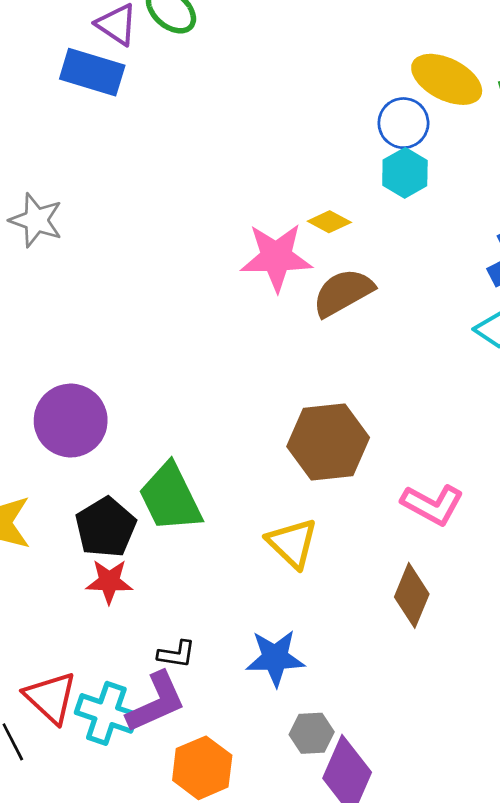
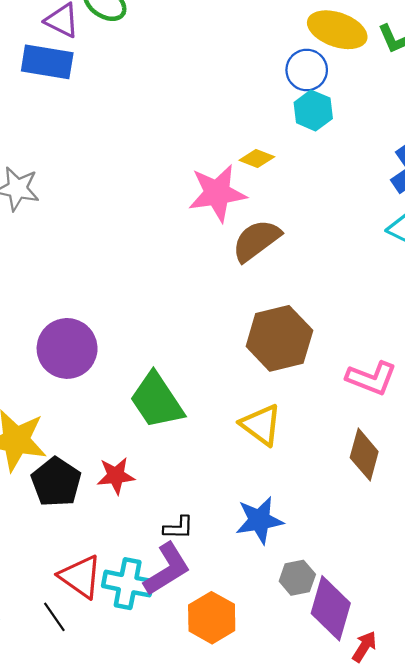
brown semicircle: (343, 293) -> (256, 240), moved
black pentagon: (106, 527) -> (56, 482), moved

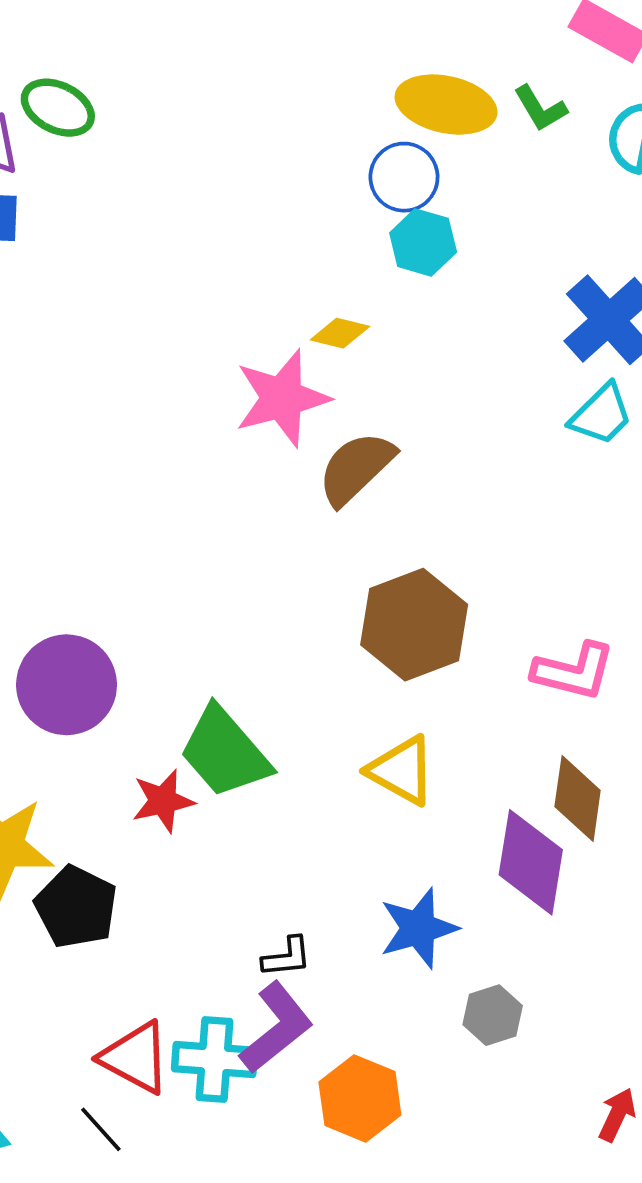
red star: (116, 476) -> (163, 801), moved
purple diamond: (331, 608) -> (531, 862), moved

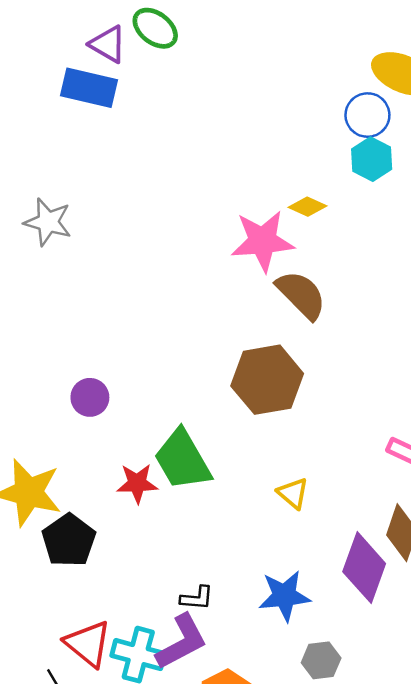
brown semicircle: (356, 468) -> (301, 295), turned 78
brown hexagon: (414, 625) -> (267, 380), moved
purple circle: (67, 685) -> (90, 397), size x0.6
yellow triangle: (402, 771) -> (293, 493), size x0.7

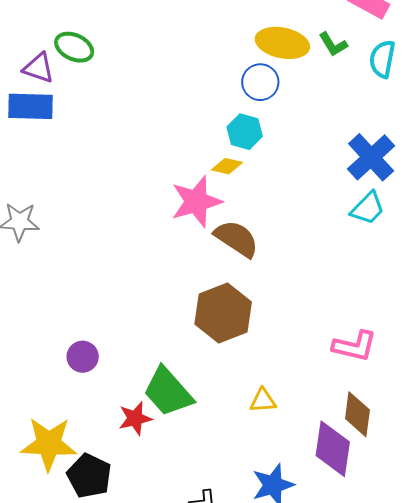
cyan hexagon: (372, 159) -> (245, 132), moved
yellow triangle: (293, 493) -> (263, 401), turned -32

